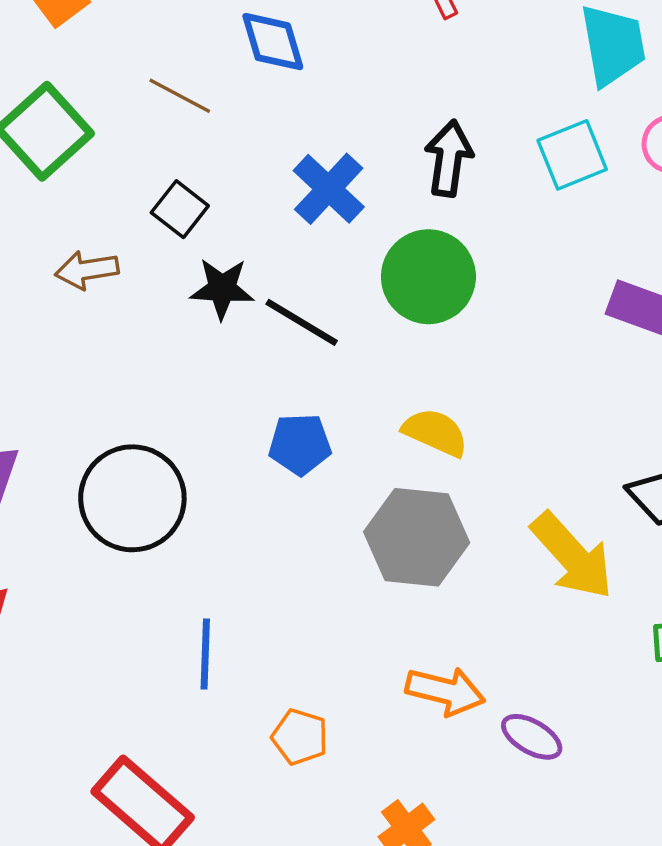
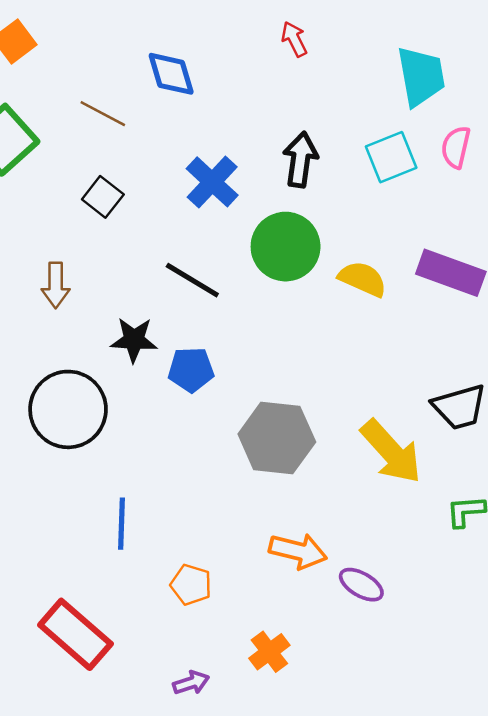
brown arrow: (87, 270) -> (56, 285), moved, turned -81
black star: (222, 289) -> (134, 340), moved
yellow semicircle: (435, 432) -> (363, 279), moved

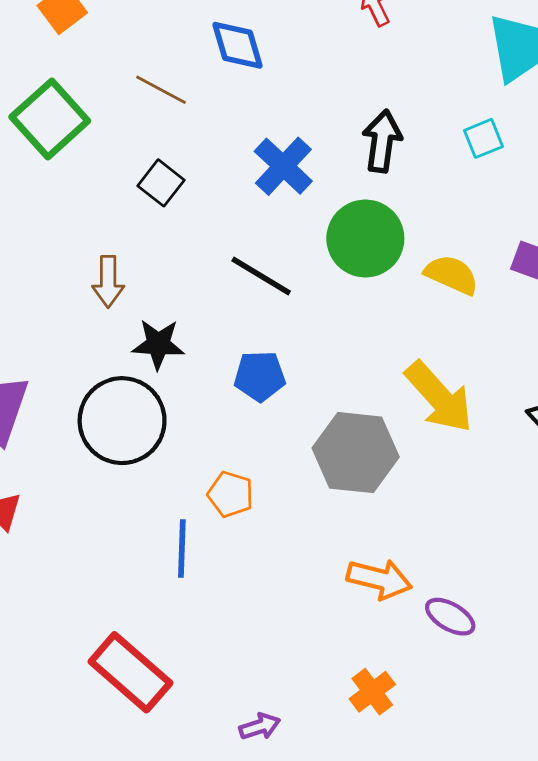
cyan square: (391, 157) -> (484, 138), size x0.7
black star: (134, 340) -> (158, 344), moved
yellow arrow: (391, 452) -> (439, 397), moved
orange pentagon: (191, 585) -> (231, 494), moved
orange cross: (269, 652) -> (372, 692), moved

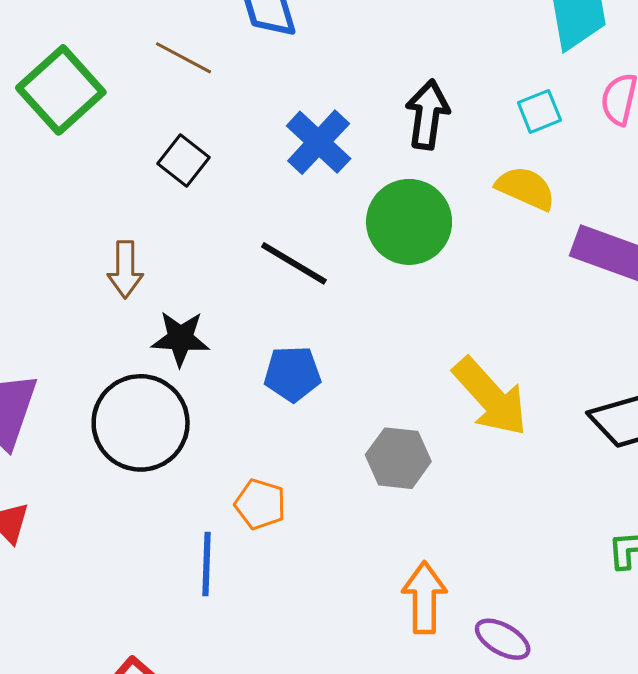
yellow semicircle: (452, 275) -> (526, 188), moved
gray hexagon: (356, 453) -> (398, 458), size x0.7
orange arrow: (379, 579) -> (424, 598), turned -104

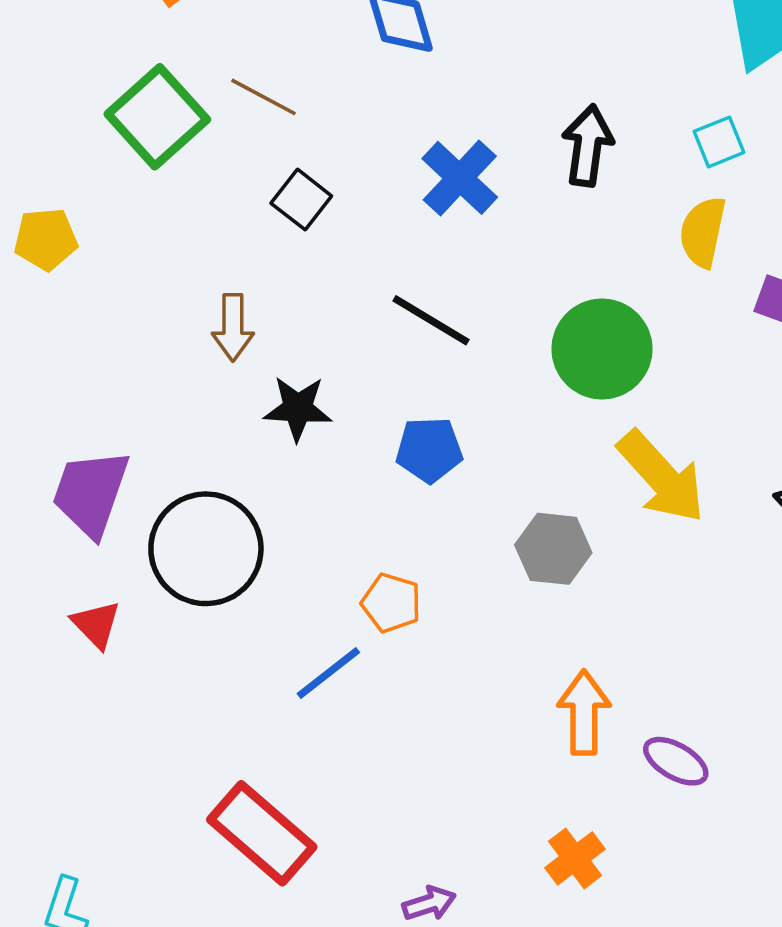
brown line: (184, 58) -> (264, 97), moved
yellow semicircle: (526, 188) -> (703, 232), turned -102
green circle: (409, 222) -> (602, 349), moved
black circle: (141, 423) -> (206, 549), moved
blue line: (207, 564) -> (328, 673), turned 50

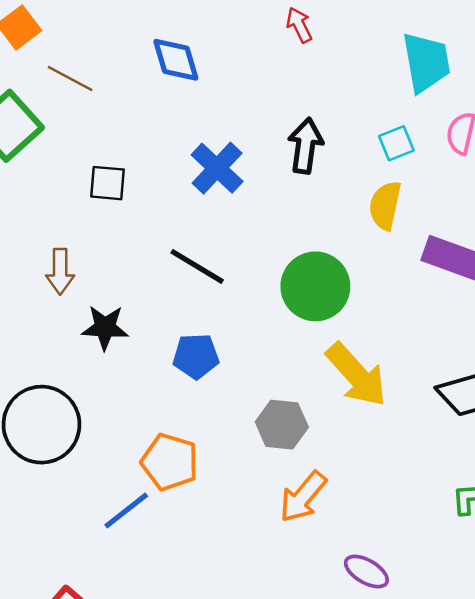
brown line: (264, 97) -> (70, 78), moved
black square: (301, 200) -> (107, 183), turned -33
orange pentagon: (391, 603) -> (170, 462), size x1.4
orange arrow: (584, 713) -> (303, 497), moved, turned -140

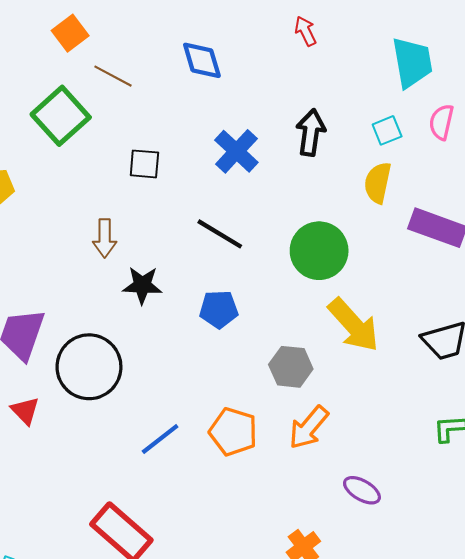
orange pentagon: (170, 462) -> (233, 432), moved

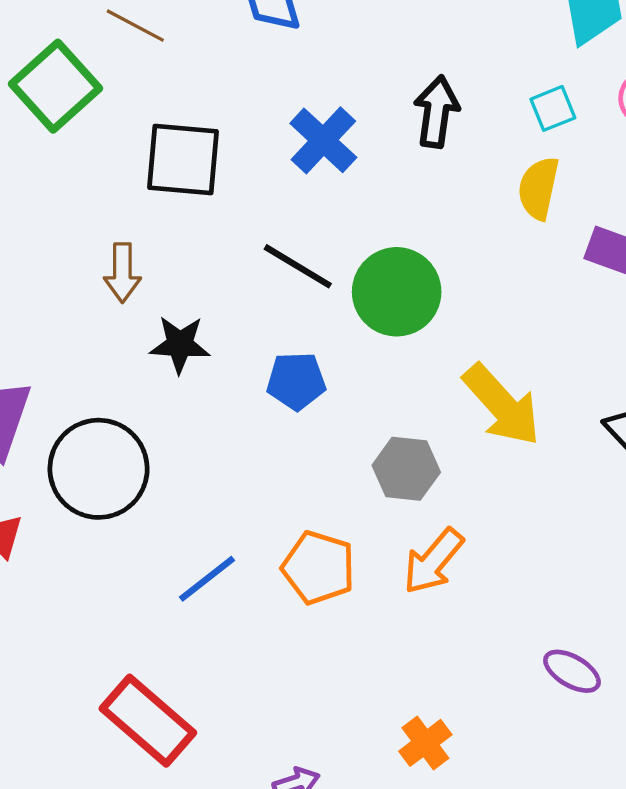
black square: (144, 164) -> (183, 159), size x1.6
green circle: (319, 251) -> (397, 292), moved
purple ellipse: (362, 490) -> (572, 671), moved

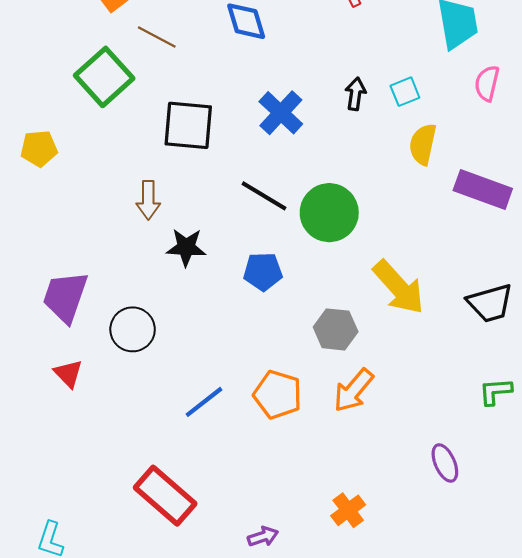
cyan square: (553, 108) -> (405, 92), moved
black arrow: (436, 112) -> (356, 94), size x0.7
black circle: (99, 469) -> (133, 329), size x0.7
purple ellipse: (572, 671) -> (445, 463), turned 36

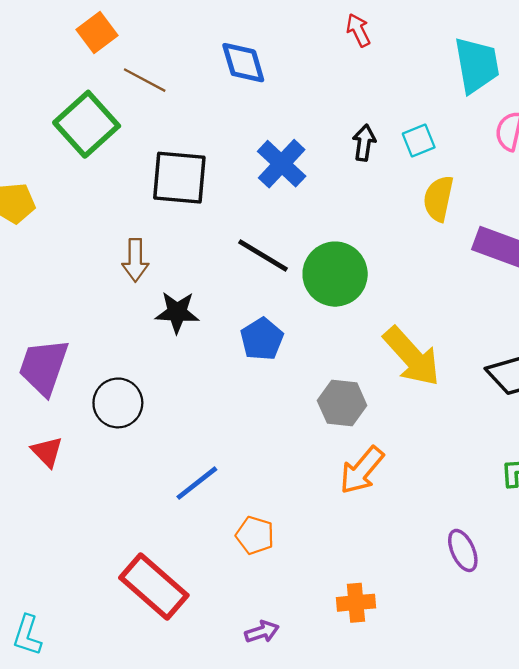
blue pentagon: (263, 272) -> (262, 339), turned -30
orange pentagon: (278, 395) -> (255, 535), moved, size x0.7
orange cross: (348, 510) -> (356, 603), turned 32

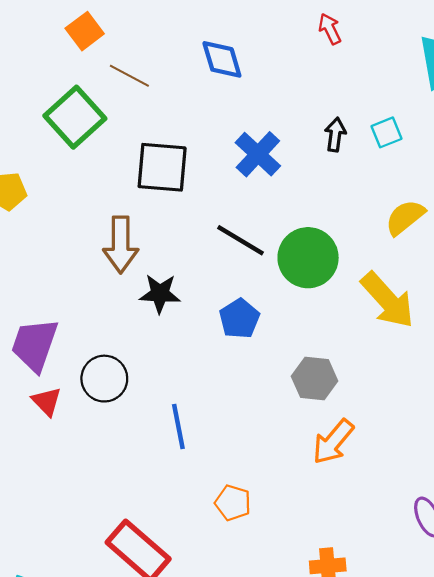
yellow semicircle: (438, 199) -> (405, 217), moved, turned 39
brown arrow: (135, 260) -> (121, 245), size x1.4
yellow arrow: (412, 356) -> (388, 300), moved
red triangle: (47, 452) -> (47, 401), moved
blue line: (197, 483) -> (178, 427), moved, turned -63

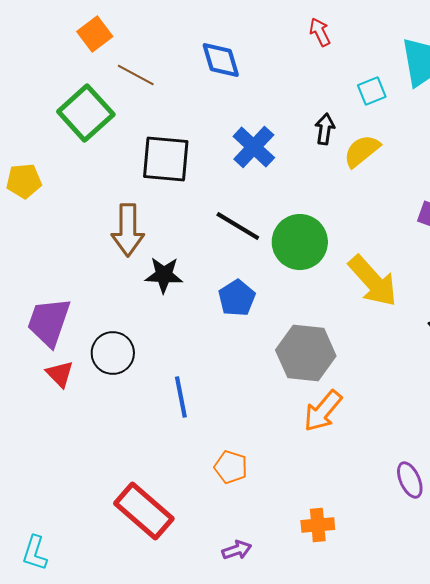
cyan square: (386, 132) -> (372, 91), moved
yellow semicircle: (405, 217) -> (362, 151), moved
gray hexagon: (315, 379) -> (306, 353), size x1.4

